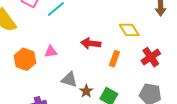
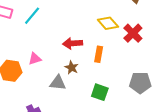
red cross: (151, 57) -> (133, 33), moved
brown star: (86, 91) -> (72, 68), moved

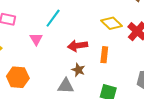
cyan line: (32, 16) -> (53, 18), moved
pink triangle: (35, 59) -> (36, 39), moved, turned -40

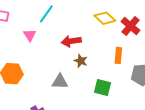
orange rectangle: (104, 55) -> (118, 55), moved
brown star: (78, 70) -> (81, 61), moved

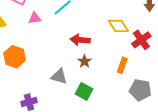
pink triangle: (30, 35) -> (35, 18), moved, turned 40
green square: (103, 88) -> (84, 91), moved

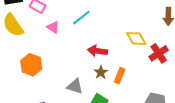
pink triangle: (35, 18) -> (53, 27), turned 40
orange rectangle: (122, 65) -> (120, 76), moved

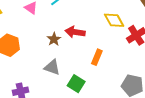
brown star: (101, 72) -> (54, 39), moved

